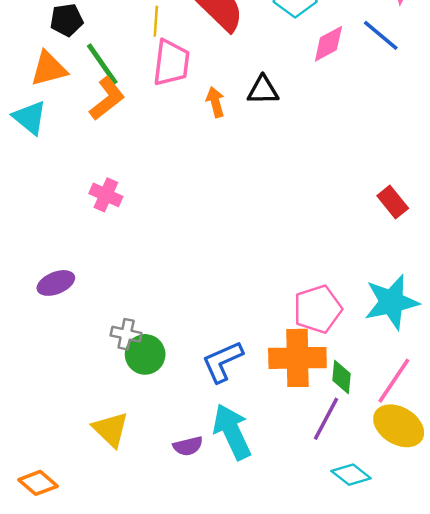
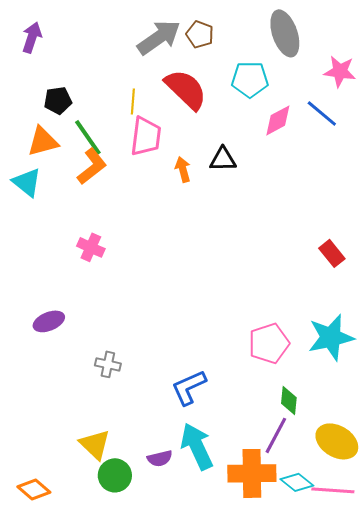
green circle: (145, 354) -> (115, 475), moved
orange cross: (297, 358) -> (252, 473), moved
pink line: (394, 381) -> (333, 490), moved, turned 60

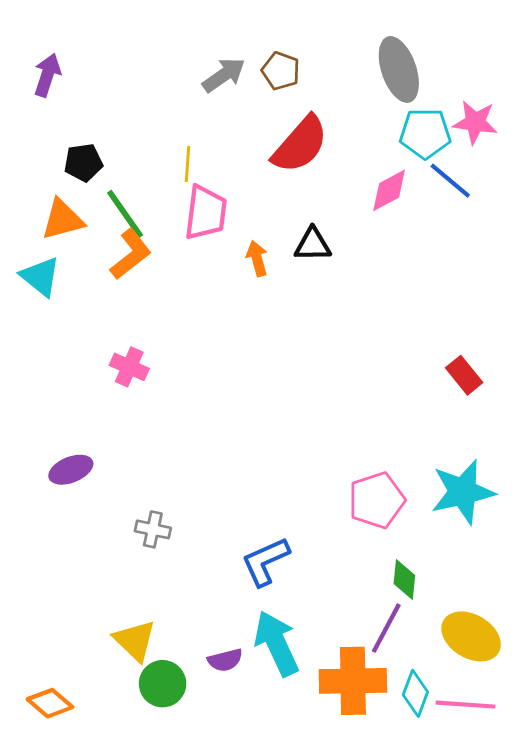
gray arrow: (159, 37) -> (224, 75), size x0.7
cyan pentagon: (250, 79) -> (425, 133), moved
red semicircle: (186, 89) -> (300, 145), moved, turned 87
cyan diamond: (297, 482) -> (415, 693), turned 72

